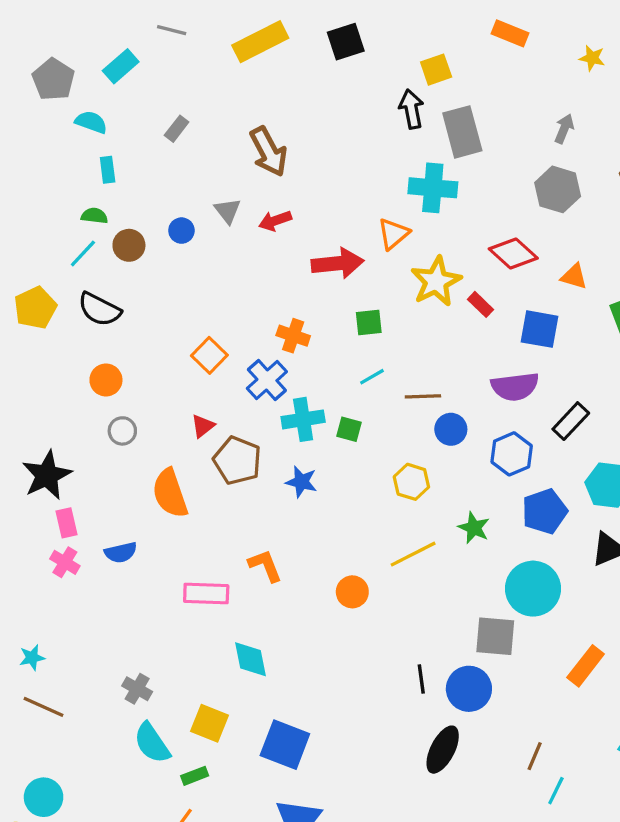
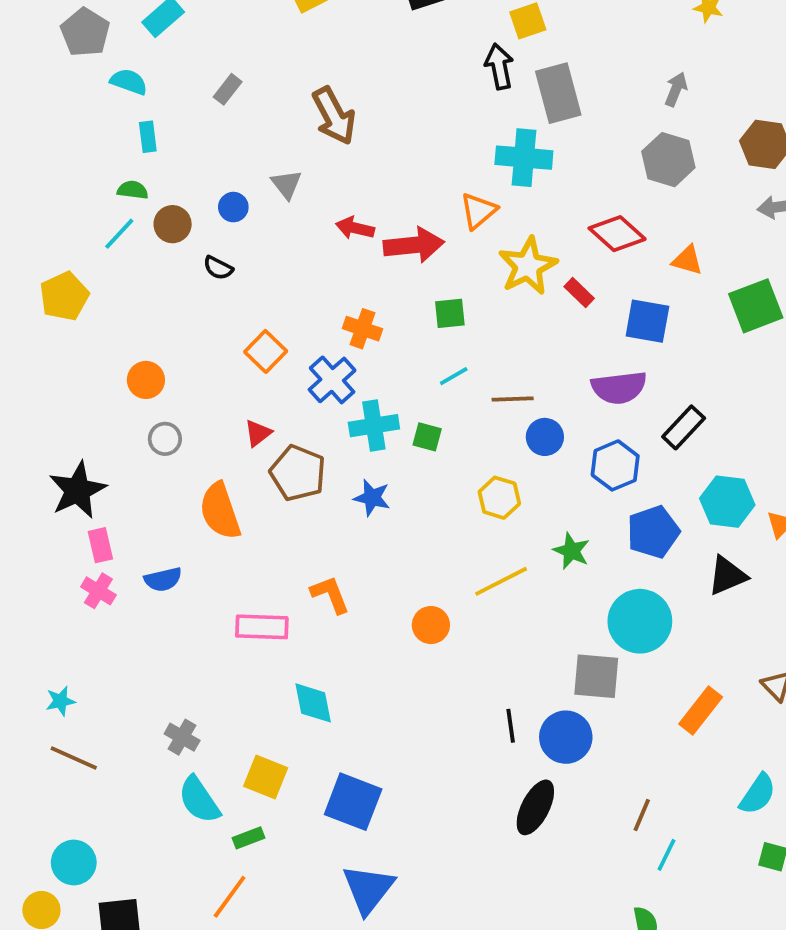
red arrow: (275, 221) -> (355, 228), moved, turned 32
black semicircle: (99, 309) -> (218, 268), moved, size x0.6

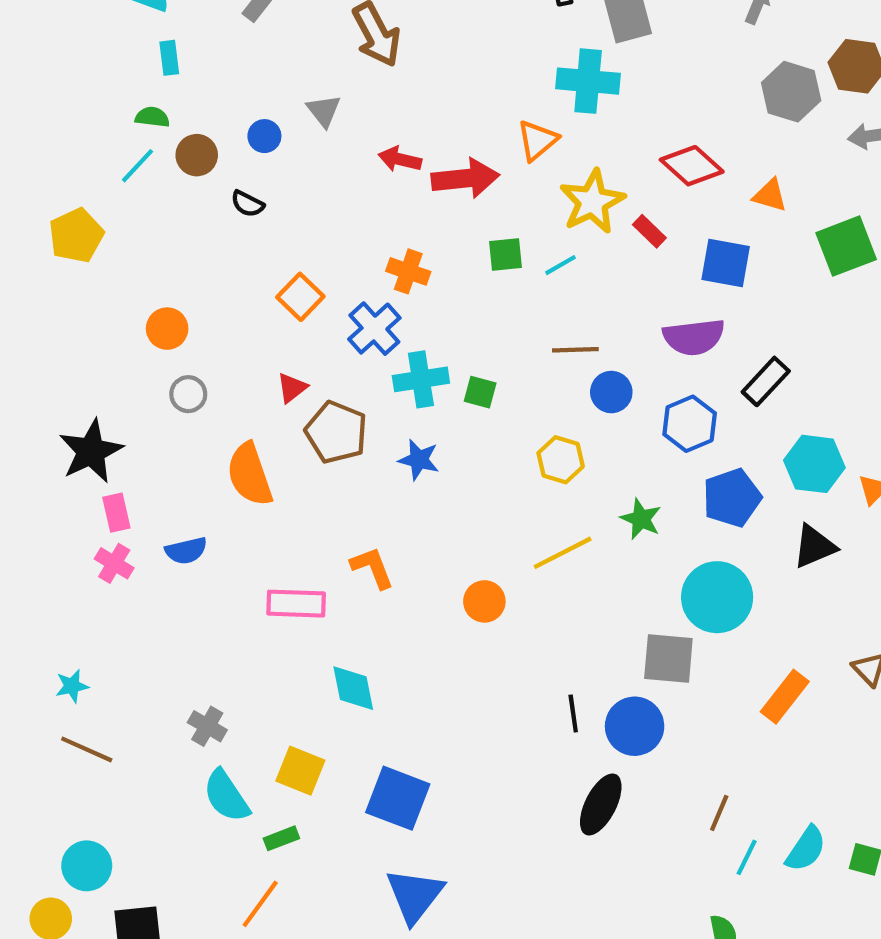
gray hexagon: (668, 160) -> (791, 92), moved
cyan line: (454, 376) -> (561, 265), moved
cyan semicircle: (758, 794) -> (806, 849), moved

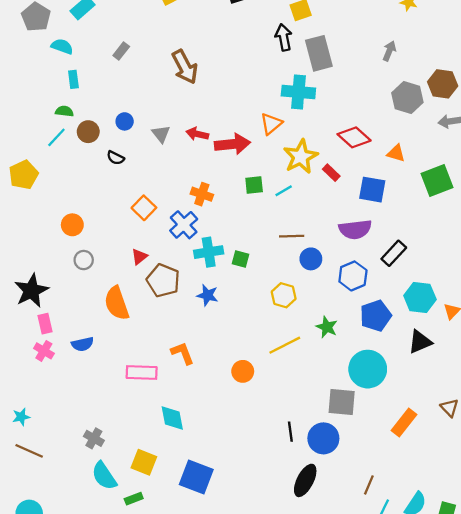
gray triangle: (324, 111) -> (161, 134), moved

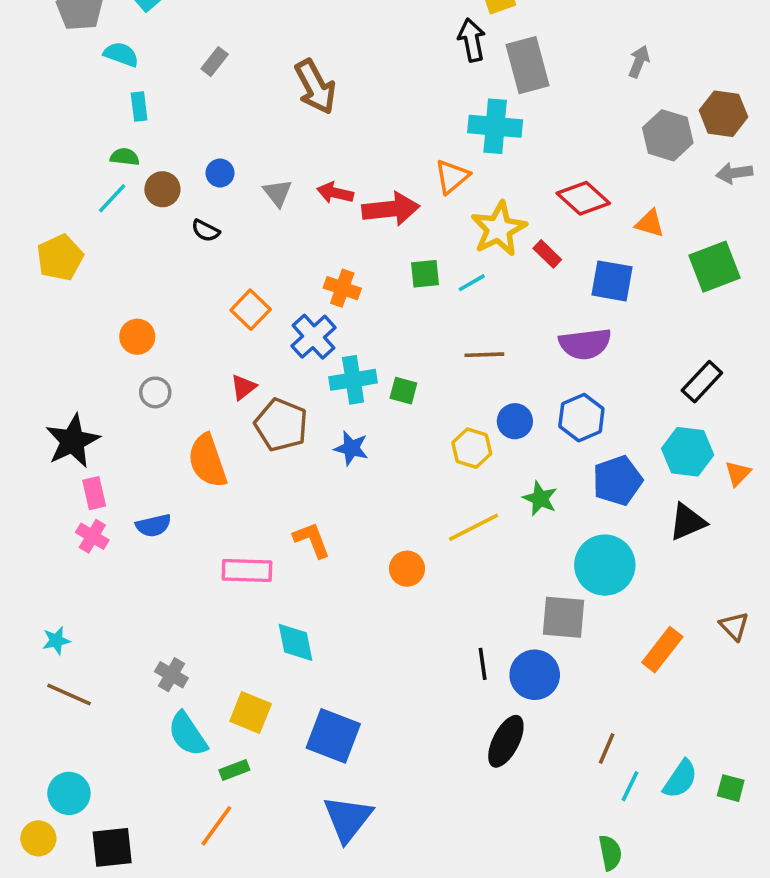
black rectangle: (394, 253) -> (702, 382), moved
blue circle: (311, 259) -> (515, 421), moved

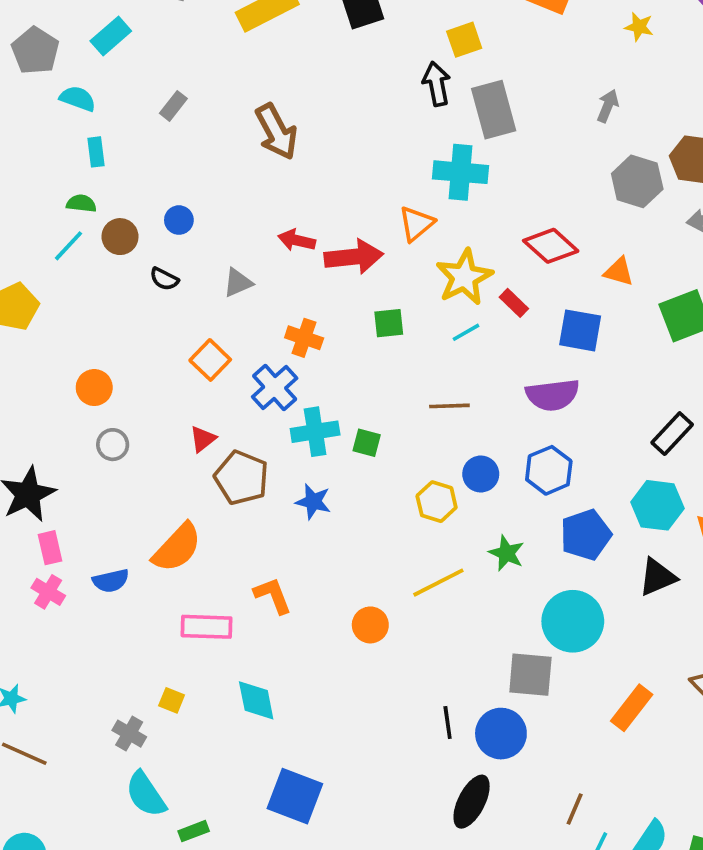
gray triangle: (278, 193) -> (238, 283), moved, turned 44
cyan line: (472, 283) -> (466, 332), moved
orange semicircle: (207, 461) -> (177, 548), moved, turned -118
yellow square: (251, 713) -> (172, 700), moved, size x0.6

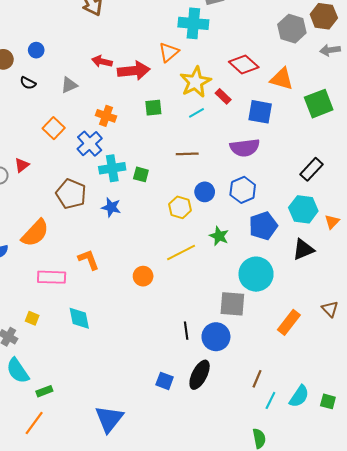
orange triangle: (619, 272) -> (282, 79), size x1.4
red triangle: (203, 439) -> (22, 165), moved
blue square: (295, 796) -> (165, 381), moved, size x0.6

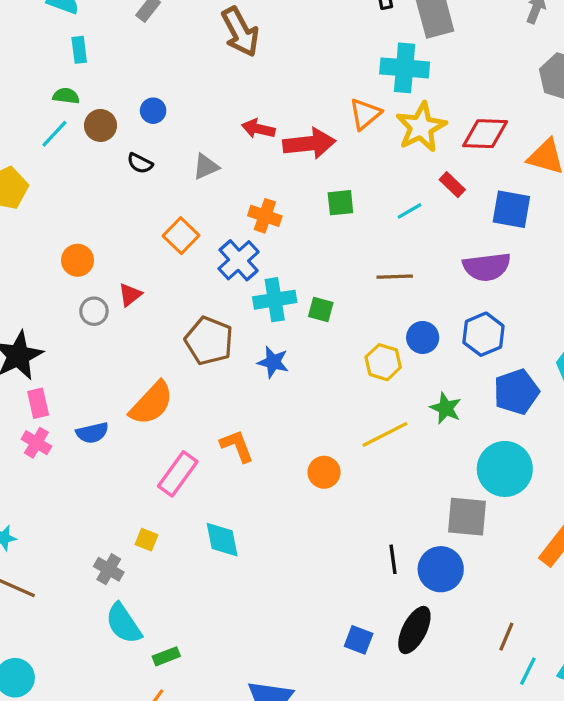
red diamond: (244, 65) -> (485, 134), turned -40
yellow star: (195, 82) -> (421, 127), moved
pink rectangle: (52, 277) -> (178, 474), turned -56

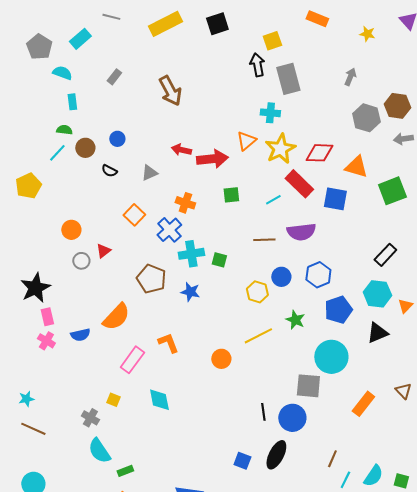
cyan cross: (405, 68) -> (270, 113), size x0.7
red rectangle: (452, 185) -> (299, 184), size x1.8
purple semicircle: (487, 267) -> (301, 232), moved

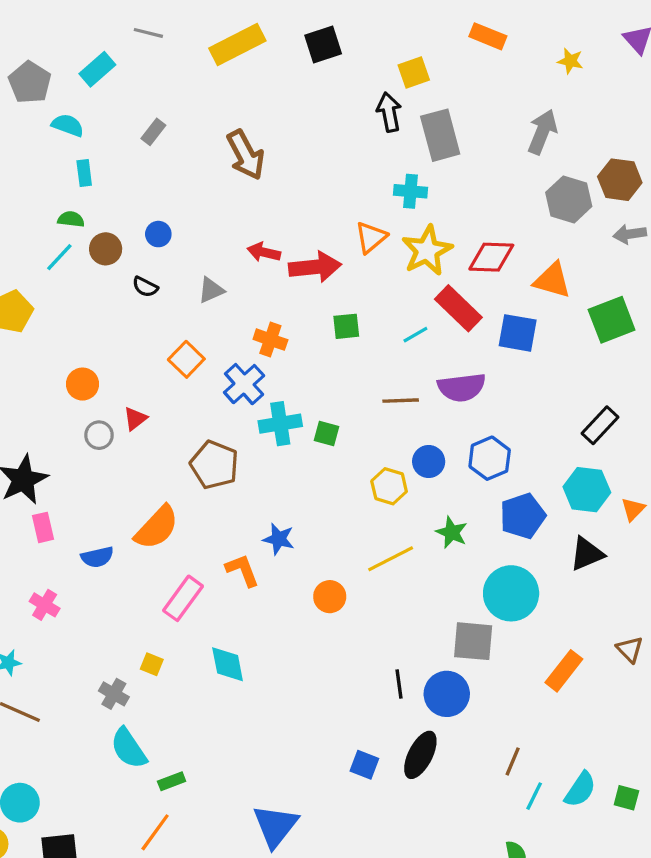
gray arrow: (350, 77) -> (542, 132), size x1.5
blue star: (190, 292) -> (279, 539), moved
pink cross: (46, 341) -> (45, 605), moved

